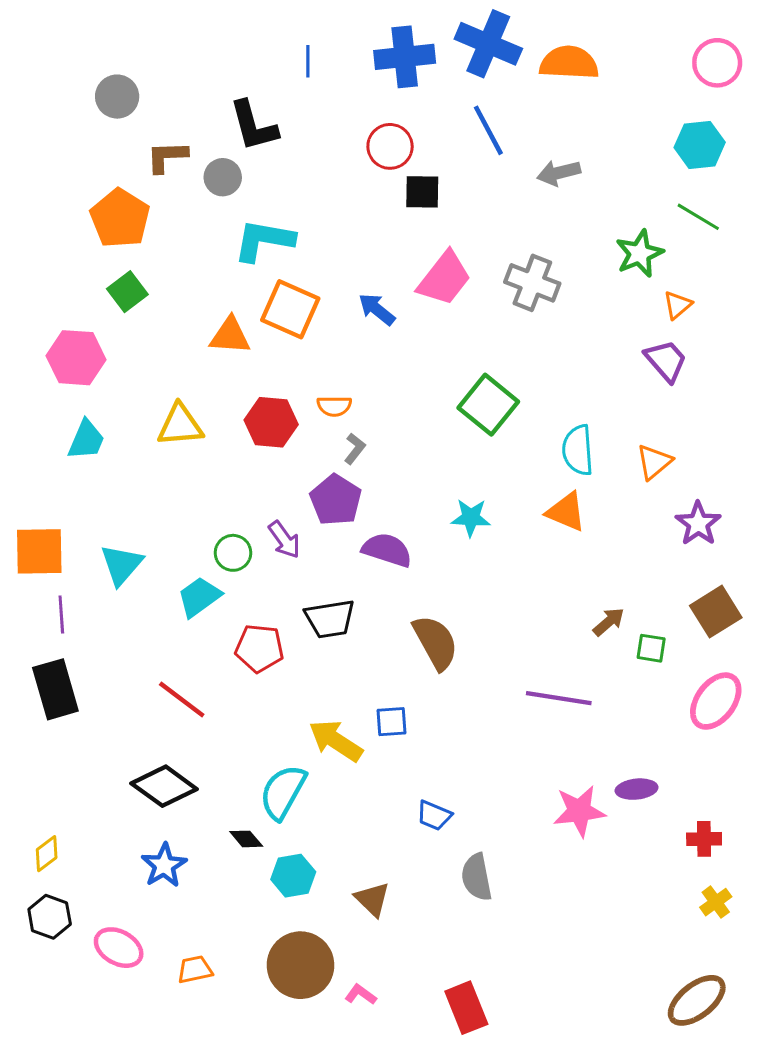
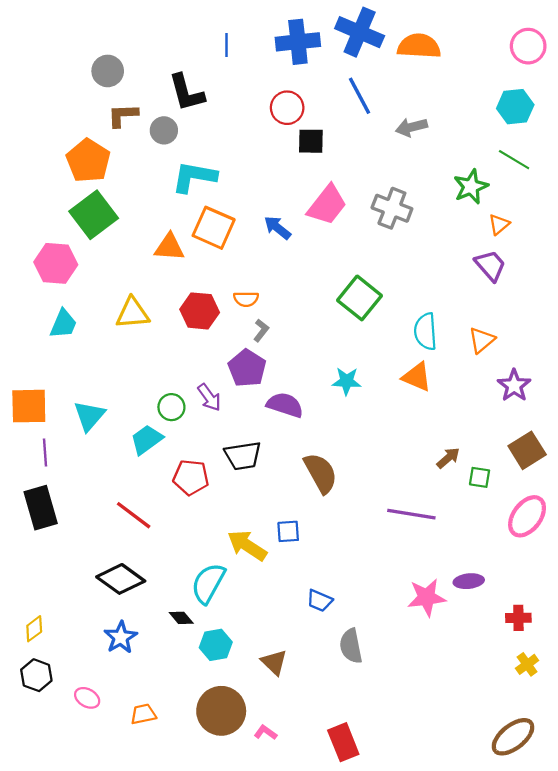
gray circle: (117, 97) -> (108, 71), moved
green square: (127, 292) -> (94, 215), size x1.6
pink ellipse: (119, 948) -> (87, 698), size x0.7

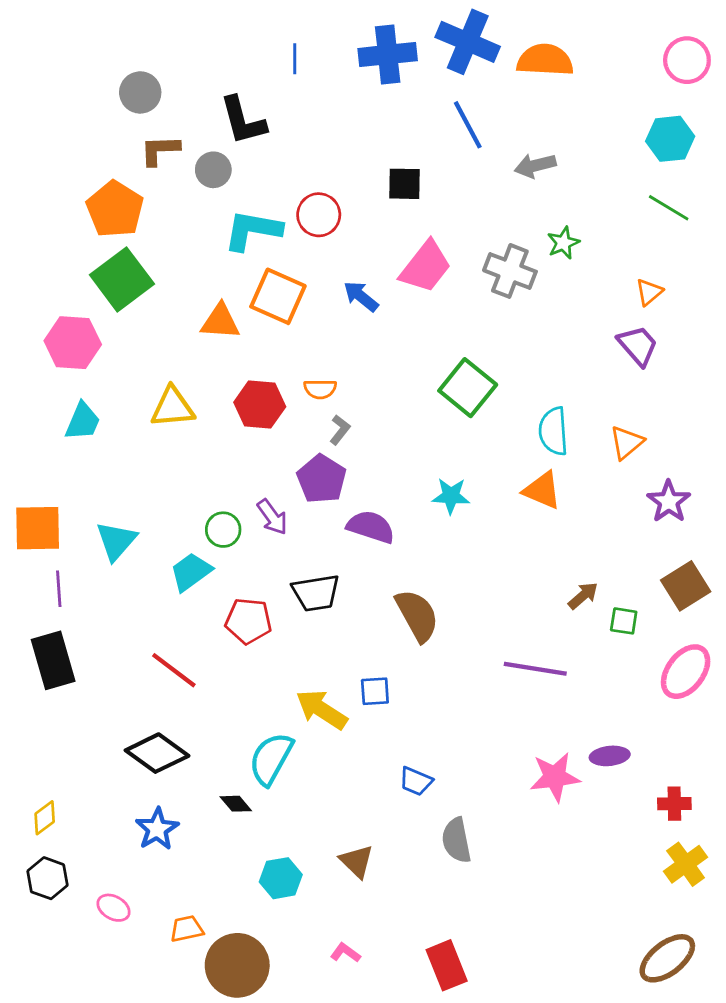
red circle: (287, 108) -> (319, 215), moved
green star: (471, 187) -> (563, 243), moved, size x0.7
cyan hexagon: (216, 645) -> (281, 878), moved
yellow cross: (527, 664) -> (686, 864), size x1.4
brown circle: (221, 711) -> (237, 965), moved

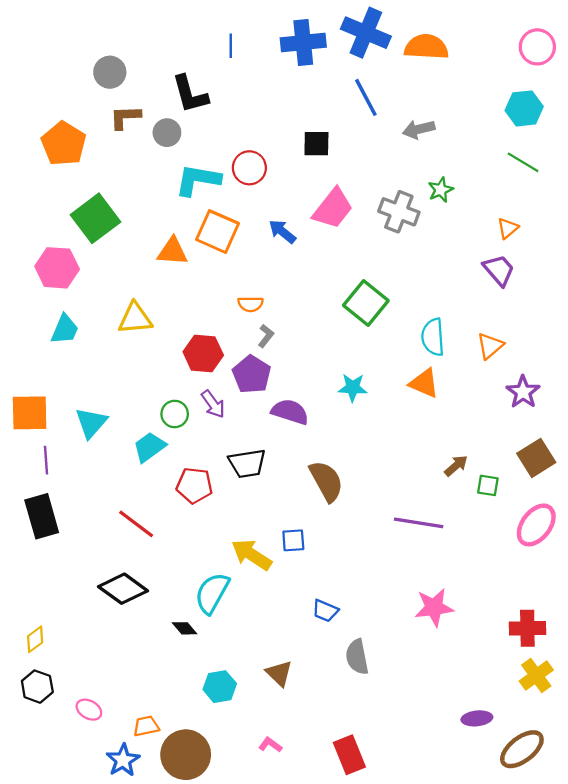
orange pentagon: (115, 209) -> (64, 144), moved
red hexagon: (260, 405) -> (203, 354), moved
purple ellipse: (610, 756) -> (477, 718), moved
red cross: (674, 804) -> (527, 628), size x1.4
blue star: (157, 829) -> (123, 760), moved

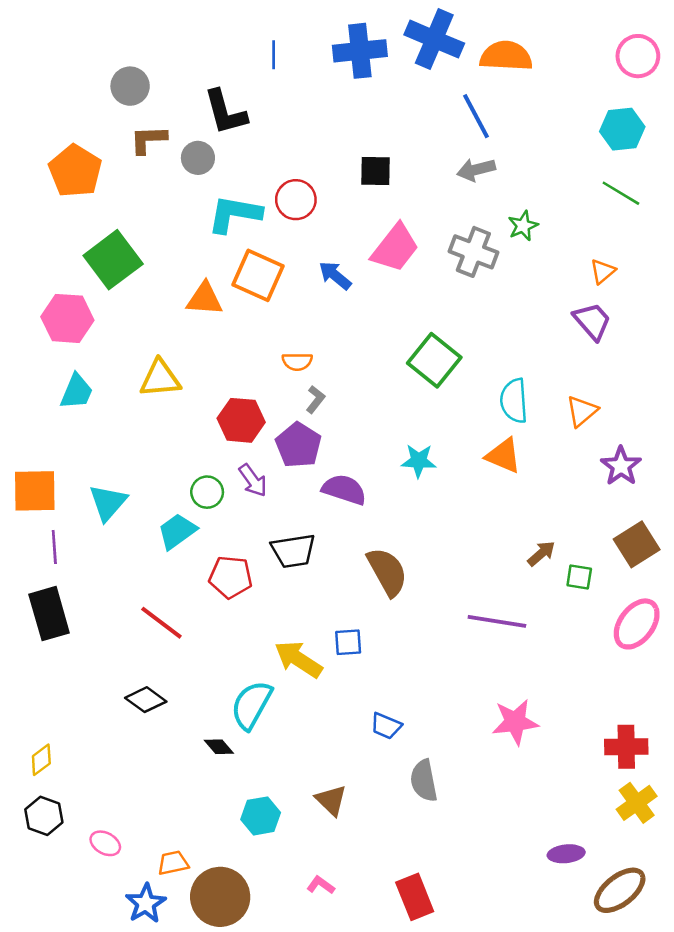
blue line: (366, 97) -> (476, 116), moved
gray arrow: (419, 129) -> (476, 170), moved
black diamond: (123, 589) -> (146, 700), size x0.7

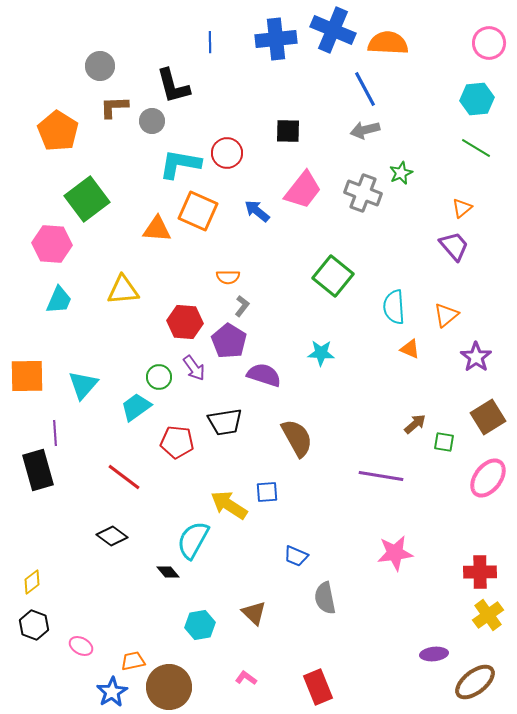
orange triangle: (503, 456) -> (410, 349), moved, size x0.7
purple line: (54, 547) -> (55, 433), moved

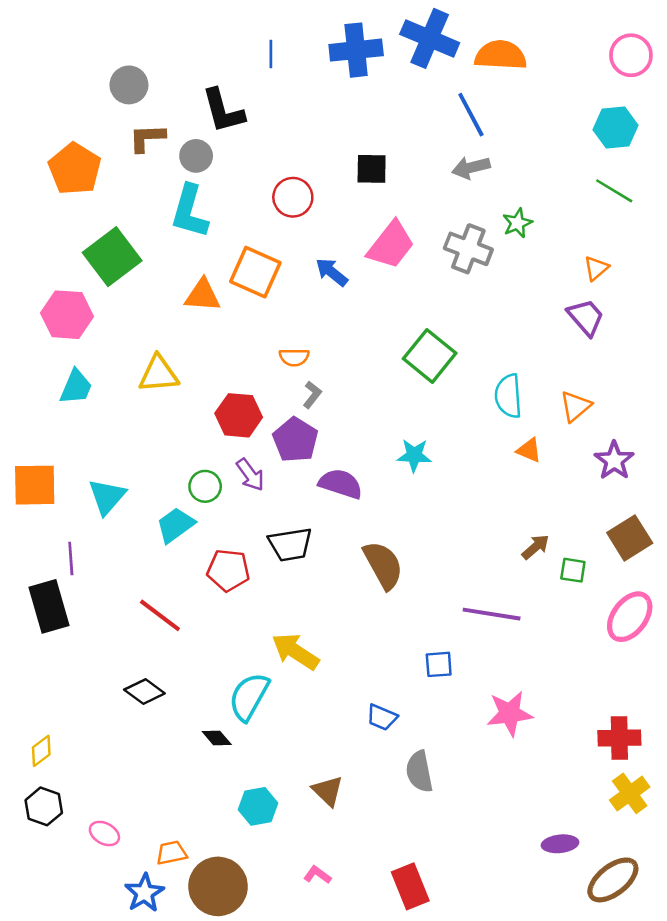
cyan L-shape: (180, 164) -> (190, 211), moved, turned -84
blue square: (267, 492) -> (439, 664), moved

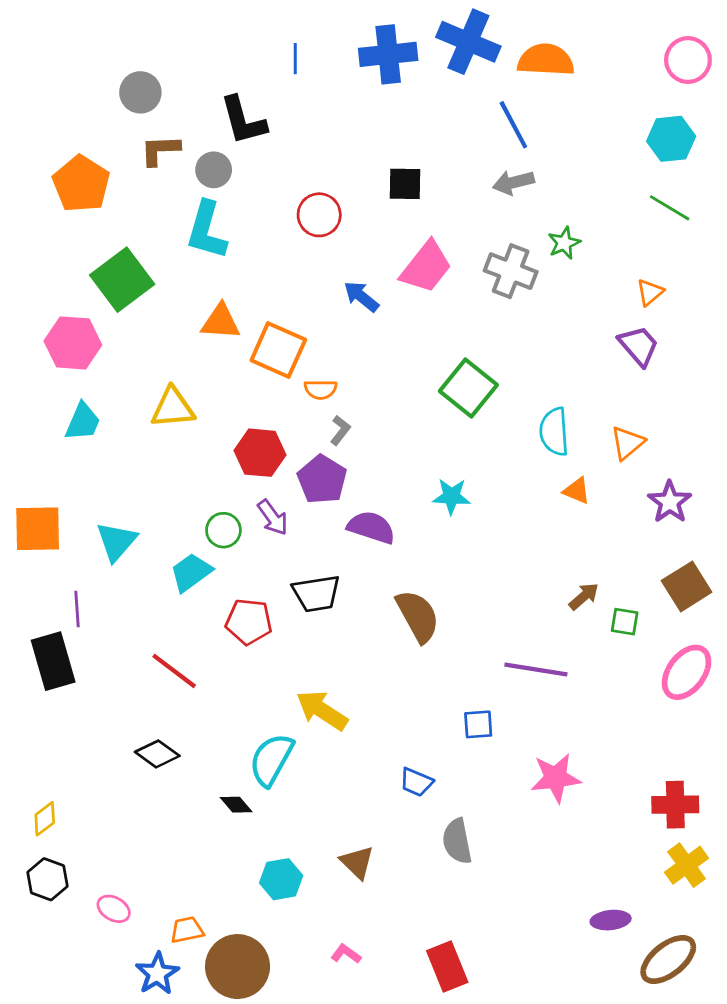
orange square: (255, 272) -> (278, 350), moved

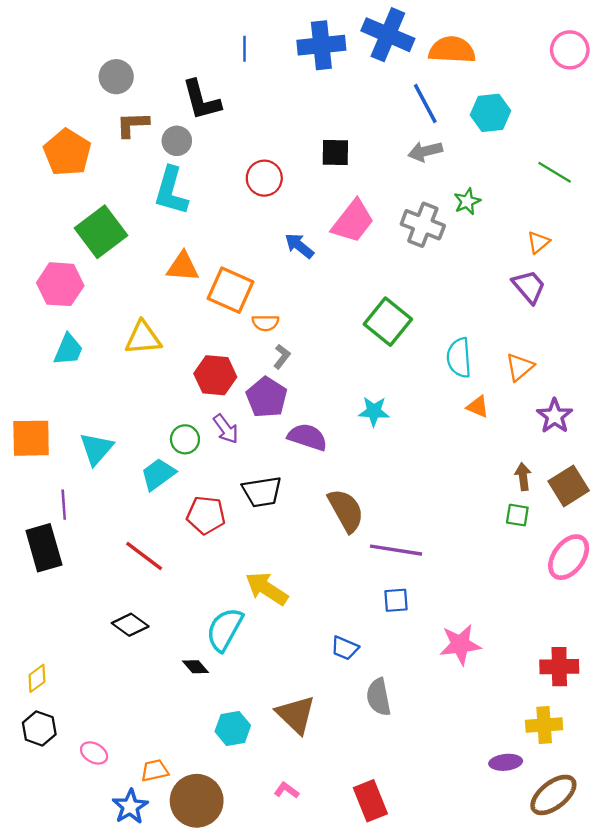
cyan hexagon: (671, 139) -> (490, 113), moved
brown arrow: (584, 596) -> (523, 477), moved, turned -56
purple line: (536, 670) -> (396, 550), moved
brown triangle: (357, 862) -> (296, 714), size x1.4
yellow cross: (687, 865) -> (544, 725), moved, turned 32

